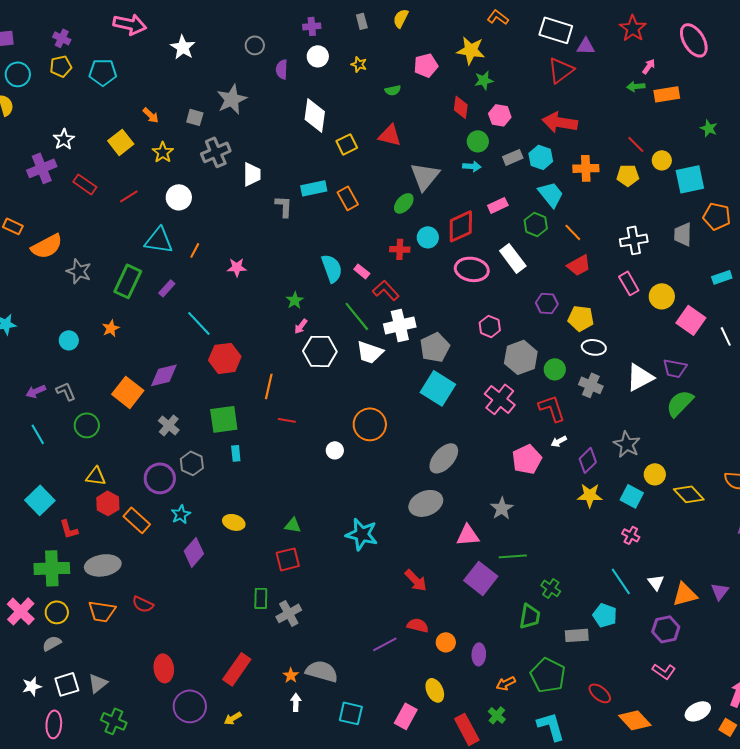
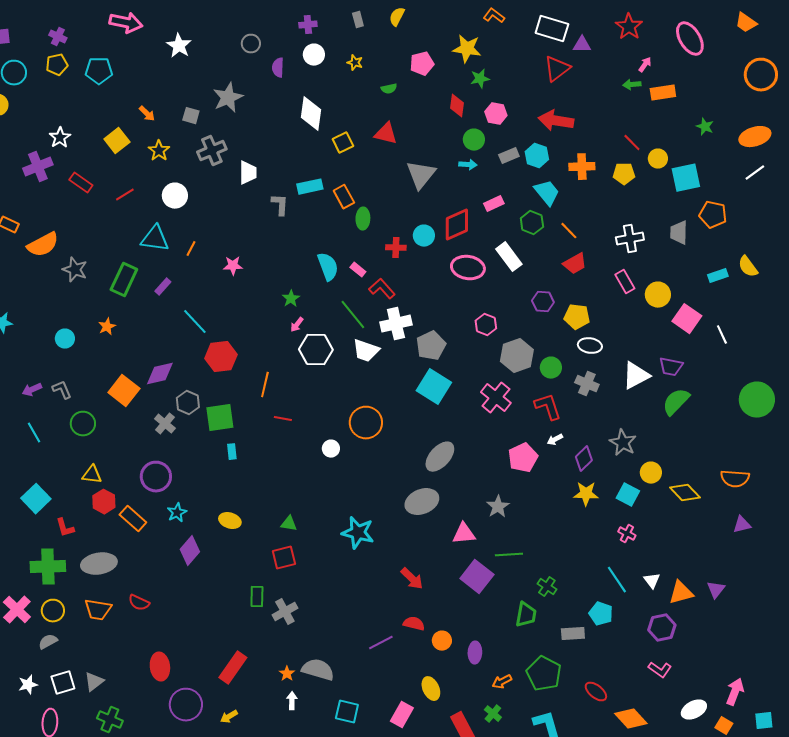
green ellipse: (404, 203) -> (363, 219), moved, turned -40
gray hexagon: (192, 463) -> (188, 403), moved

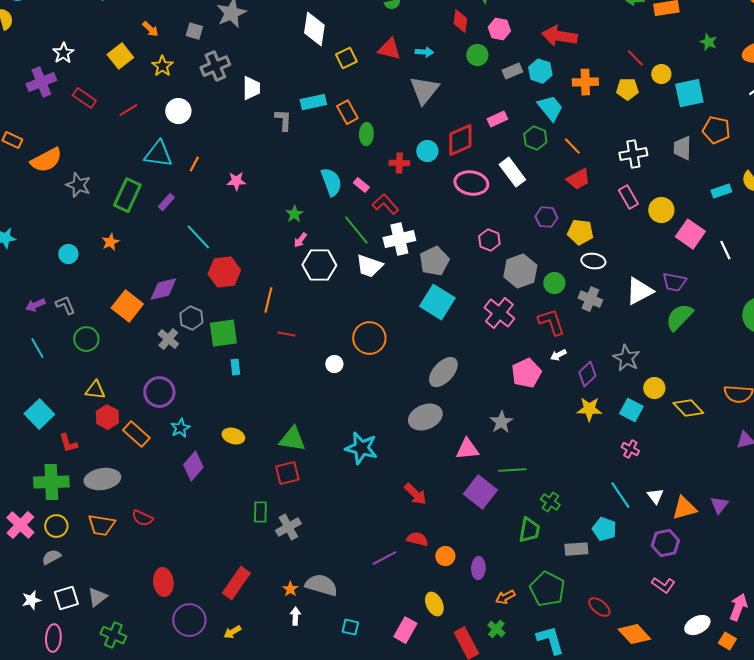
cyan arrow: (468, 165) -> (424, 52), moved
green triangle: (289, 524) -> (292, 439), size x1.6
cyan square: (347, 712) -> (350, 627), size x0.7

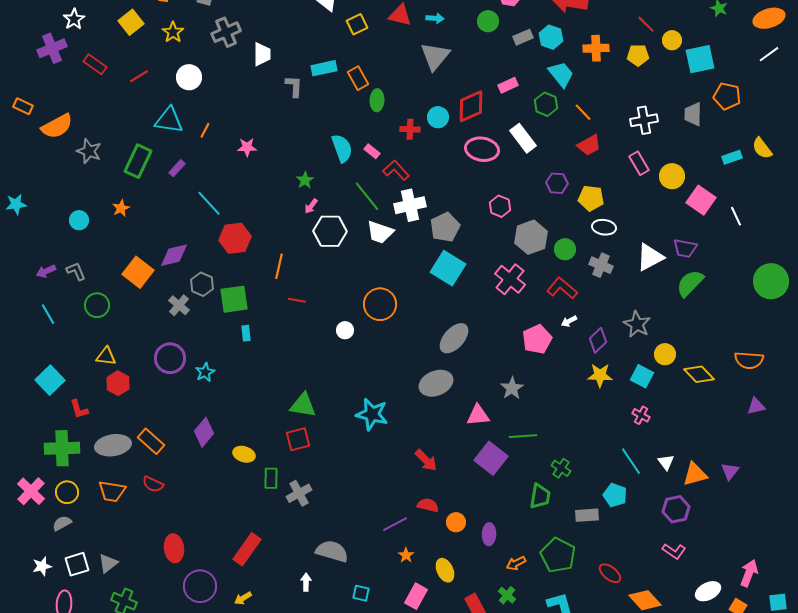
red L-shape: (551, 322) -> (562, 288), turned -32
cyan star: (180, 428) -> (205, 372), moved
orange rectangle: (136, 434) -> (151, 441), moved
yellow ellipse: (233, 436) -> (244, 454), moved
orange star: (290, 589) -> (406, 555), moved

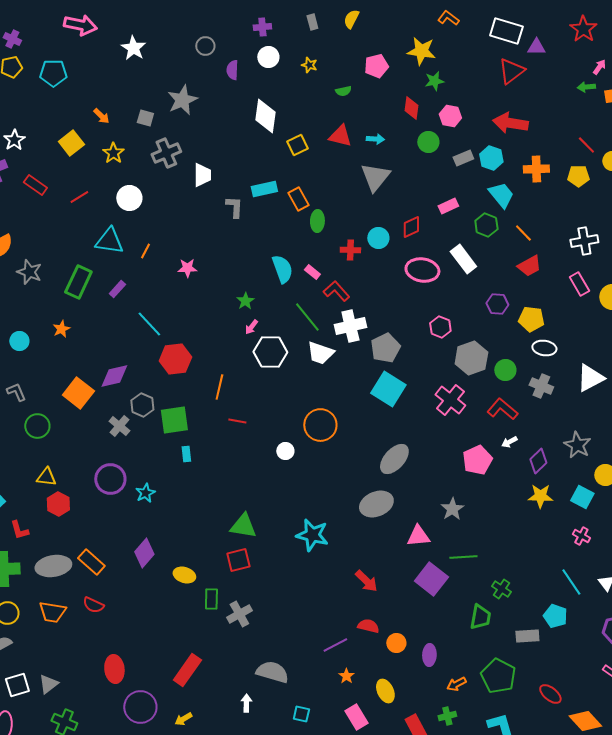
red diamond: (471, 106) -> (411, 227), size x0.7
green cross: (507, 595) -> (447, 716), turned 36
pink rectangle: (416, 596) -> (356, 717), turned -60

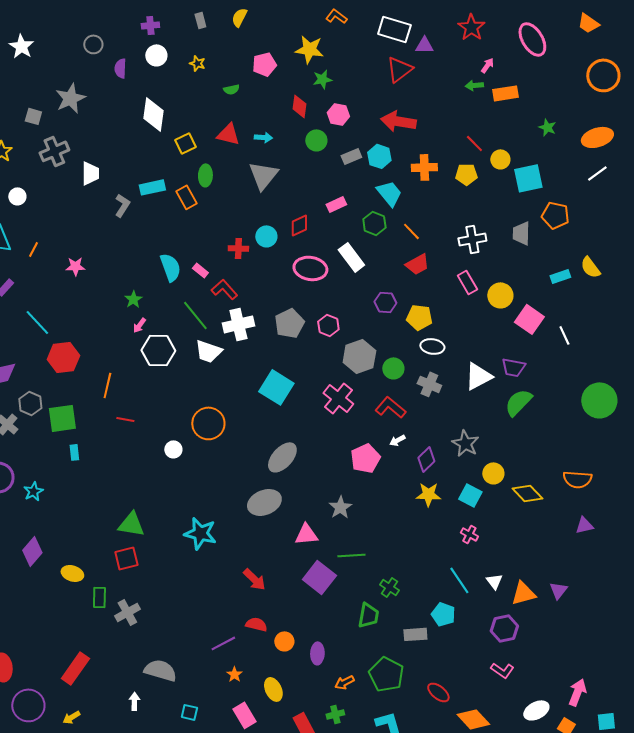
white circle: (129, 198) -> (17, 196), size x0.7
gray L-shape: (234, 207) -> (122, 205), turned 30
green ellipse: (317, 221) -> (205, 175), moved
gray pentagon: (385, 348) -> (289, 323), moved

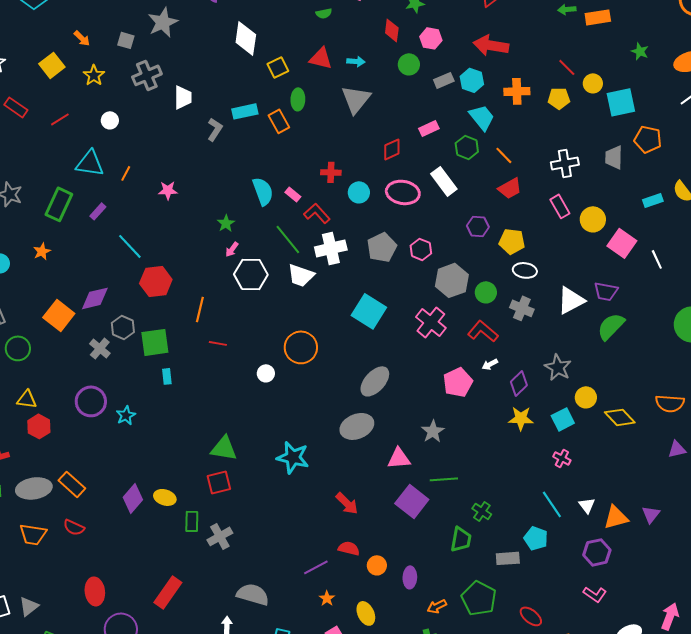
cyan circle: (266, 236) -> (359, 192), moved
cyan square: (470, 495) -> (563, 419), turned 35
purple diamond: (32, 551) -> (133, 498), moved

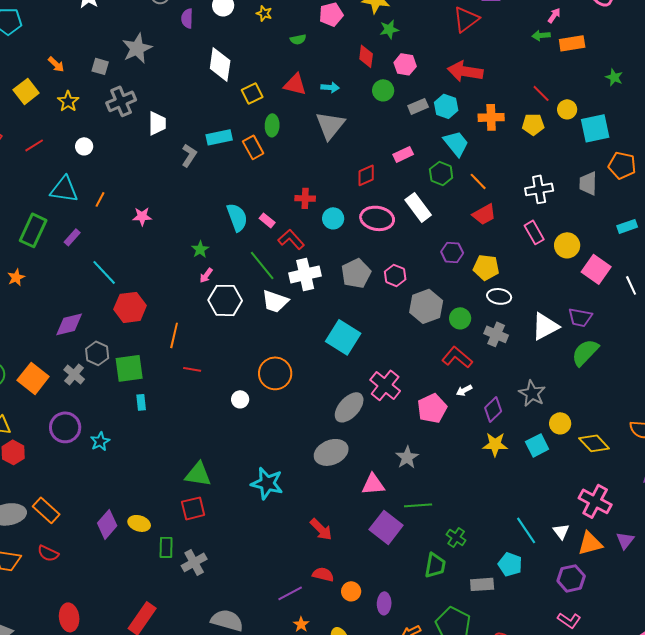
orange square: (59, 315) -> (33, 378), moved
pink cross: (431, 322) -> (385, 385), moved
pink cross: (562, 458) -> (595, 501), moved, size x1.8

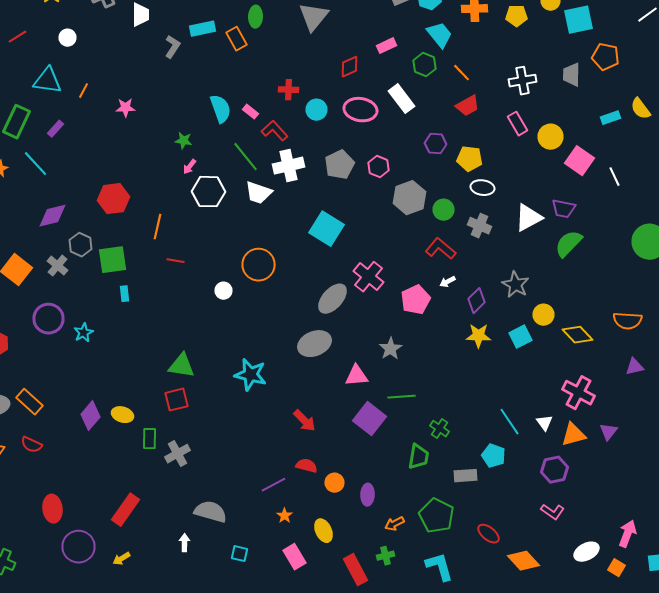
green star: (200, 249) -> (184, 141), turned -30
cyan line: (104, 272) -> (36, 164), moved

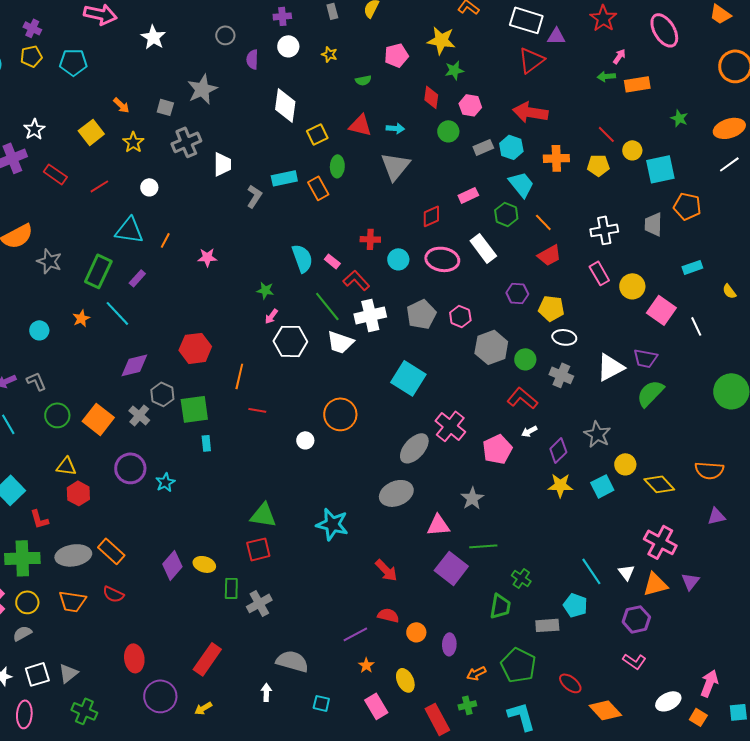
yellow semicircle: (640, 109) -> (729, 291), moved, size x0.7

